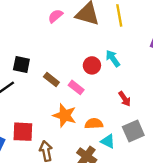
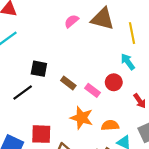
yellow line: (119, 15) -> (132, 33), moved
red circle: (92, 65) -> (114, 82), moved

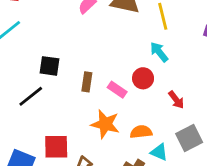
brown rectangle: (68, 83) -> (87, 82), turned 64

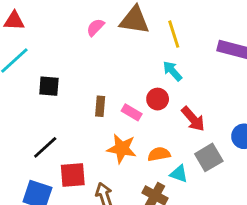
black square: (50, 66) -> (49, 86), moved
black line: (31, 96) -> (45, 147), moved
red arrow: (176, 100) -> (193, 119), size x1.4

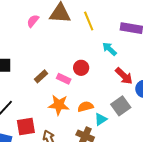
cyan arrow: (172, 71) -> (109, 49), moved
brown rectangle: (100, 106) -> (41, 76), turned 48
red arrow: (193, 119) -> (124, 76), moved
cyan triangle: (179, 174) -> (101, 119), turned -48

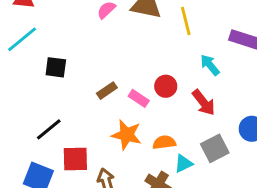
red arrow: (124, 76) -> (204, 103), moved

